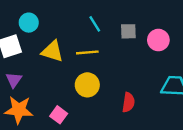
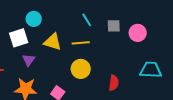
purple triangle: (14, 80) -> (29, 60), moved

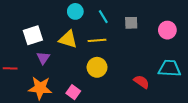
cyan circle: (34, 19) -> (75, 11), moved
pink circle: (138, 33) -> (167, 30), moved
red semicircle: (114, 83) -> (142, 82), moved, turned -63

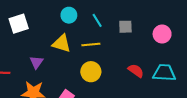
white square: (33, 35) -> (19, 24), moved
red semicircle: (142, 82) -> (136, 71), moved

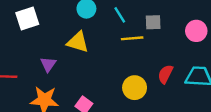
yellow line: (91, 44) -> (132, 38), moved
red semicircle: (136, 71) -> (165, 74), turned -98
yellow circle: (91, 72) -> (135, 88), moved

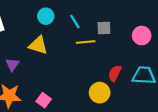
yellow circle: (135, 88) -> (100, 93), moved

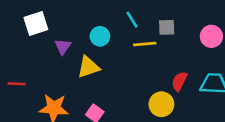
cyan circle: (46, 16) -> (100, 36), moved
yellow triangle: (38, 45) -> (88, 67), moved, turned -36
purple triangle: (12, 65) -> (63, 47), moved

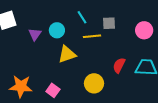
purple triangle: (63, 47) -> (35, 34), moved
yellow triangle: (88, 67) -> (67, 54), moved
yellow circle: (161, 104) -> (94, 83), moved

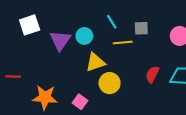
purple triangle: (35, 34) -> (60, 40), size x1.5
yellow circle: (94, 83) -> (110, 83), moved

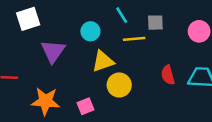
purple triangle: (60, 40) -> (53, 51), moved
red semicircle: (152, 74) -> (168, 75), turned -42
pink square: (80, 102) -> (85, 106), turned 32

